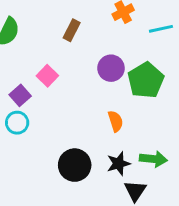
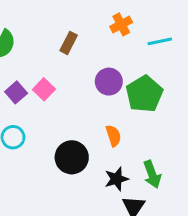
purple square: (20, 95) -> (16, 92), moved
green arrow: (153, 159) -> (152, 174), turned 64
black circle: (75, 165) -> (72, 157), moved

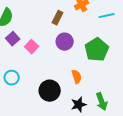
brown rectangle: (69, 43) -> (58, 18), moved
purple circle: (109, 82) -> (65, 42), moved
purple square: (16, 92) -> (13, 39), moved

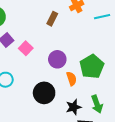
purple circle: (65, 42) -> (57, 59), moved
green pentagon: (97, 50) -> (92, 66), moved

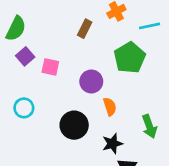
pink square: (26, 48) -> (50, 67), turned -32
green pentagon: (92, 66) -> (130, 58), moved
green arrow: (97, 104) -> (149, 126), moved

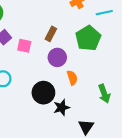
brown rectangle: (85, 29) -> (51, 34), moved
black star: (112, 144) -> (62, 108), moved

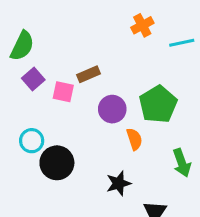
brown rectangle: (51, 34) -> (89, 74), moved, turned 40
green pentagon: (88, 38) -> (158, 104), moved
black circle: (43, 93) -> (57, 163), moved

